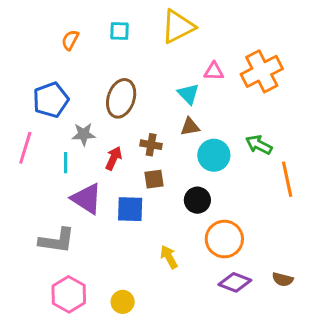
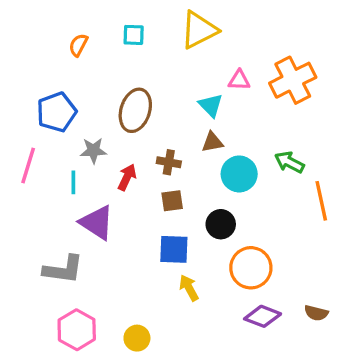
blue square: (130, 209) -> (174, 249), moved

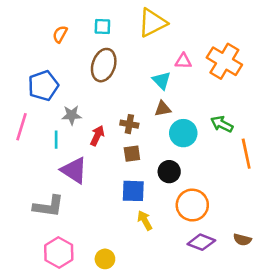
orange cross: (293, 80) -> (224, 61), turned -32
brown ellipse: (135, 110) -> (104, 65), moved

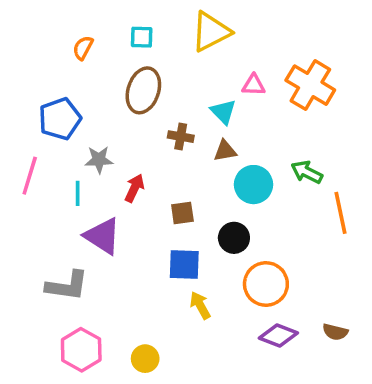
brown cross: (129, 124) -> (181, 137), moved

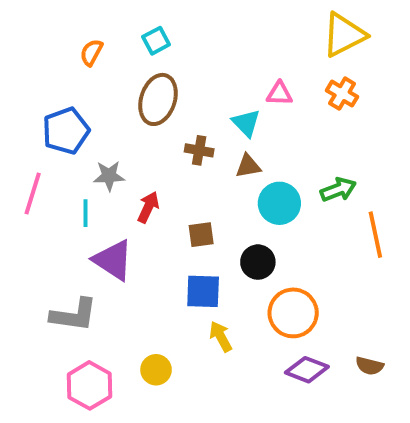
yellow triangle: (211, 32) -> (344, 35), moved
cyan square: (142, 37) -> (156, 41), turned -30
orange cross: (310, 85) -> (342, 94), size x0.6
green arrow: (307, 172) -> (338, 190), turned 132
yellow circle: (145, 359) -> (156, 370), moved

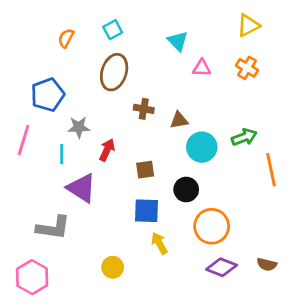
yellow triangle: (344, 35) -> (248, 25), size x0.7
cyan triangle: (246, 123) -> (178, 41), moved
pink hexagon: (89, 385) -> (32, 277), moved

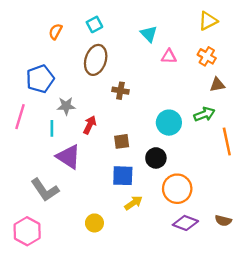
brown triangle: (179, 120) -> (217, 85), moved
gray L-shape: (53, 228) -> (45, 190), turned 48
yellow arrow: (159, 243) -> (133, 203), turned 84

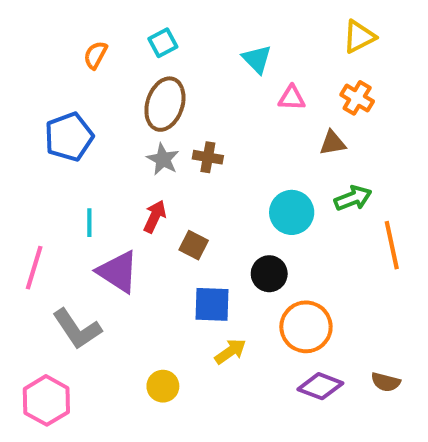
brown triangle: (217, 85) -> (333, 143), moved
gray star: (66, 106) -> (163, 159), moved, turned 30
pink line: (20, 117) -> (34, 268), moved
brown square: (122, 141) -> (194, 245), moved, turned 35

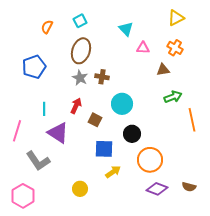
cyan circle: (292, 212) -> (122, 104), moved

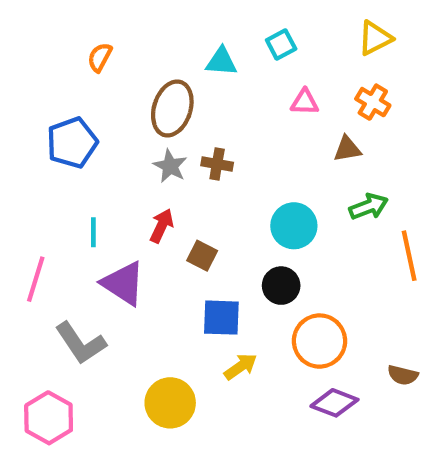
cyan square: (80, 21) -> (281, 44), moved
cyan triangle: (126, 29) -> (221, 62), moved, turned -42
cyan circle: (122, 104) -> (294, 226), moved
brown semicircle: (189, 187) -> (403, 375), moved
yellow circle: (80, 189) -> (170, 403), size x1.5

